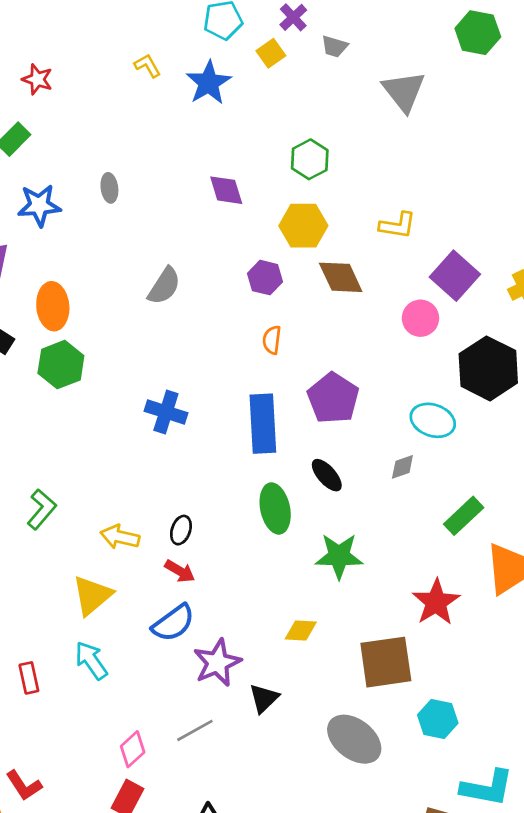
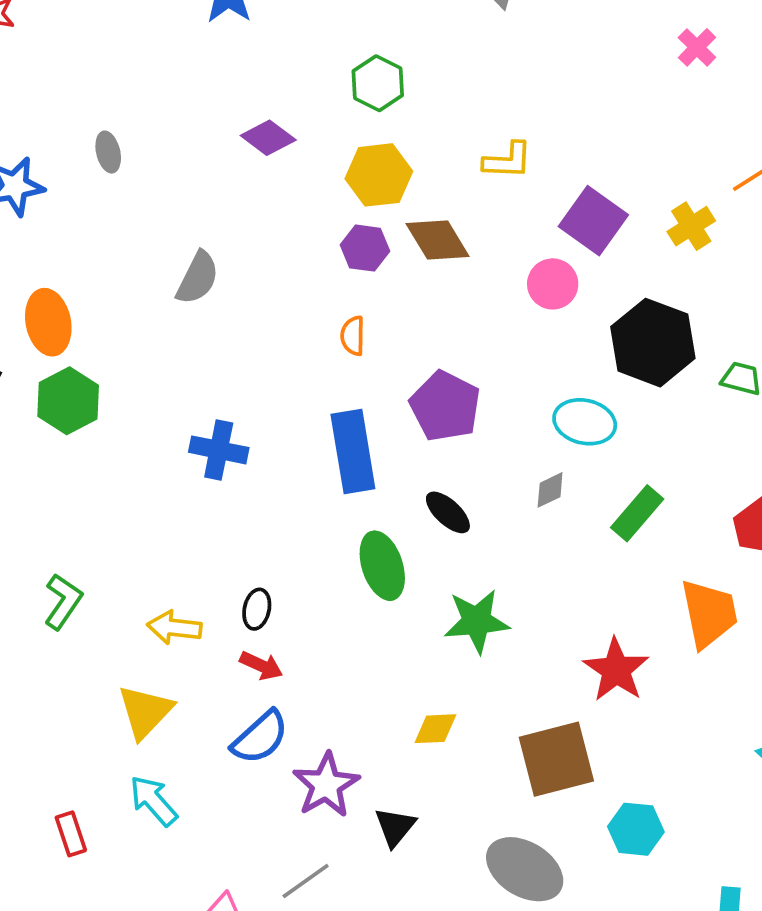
purple diamond: (226, 190) -> (268, 138), turned -30
purple hexagon: (265, 278) -> (365, 248), moved
green rectangle: (464, 516) -> (637, 513), moved

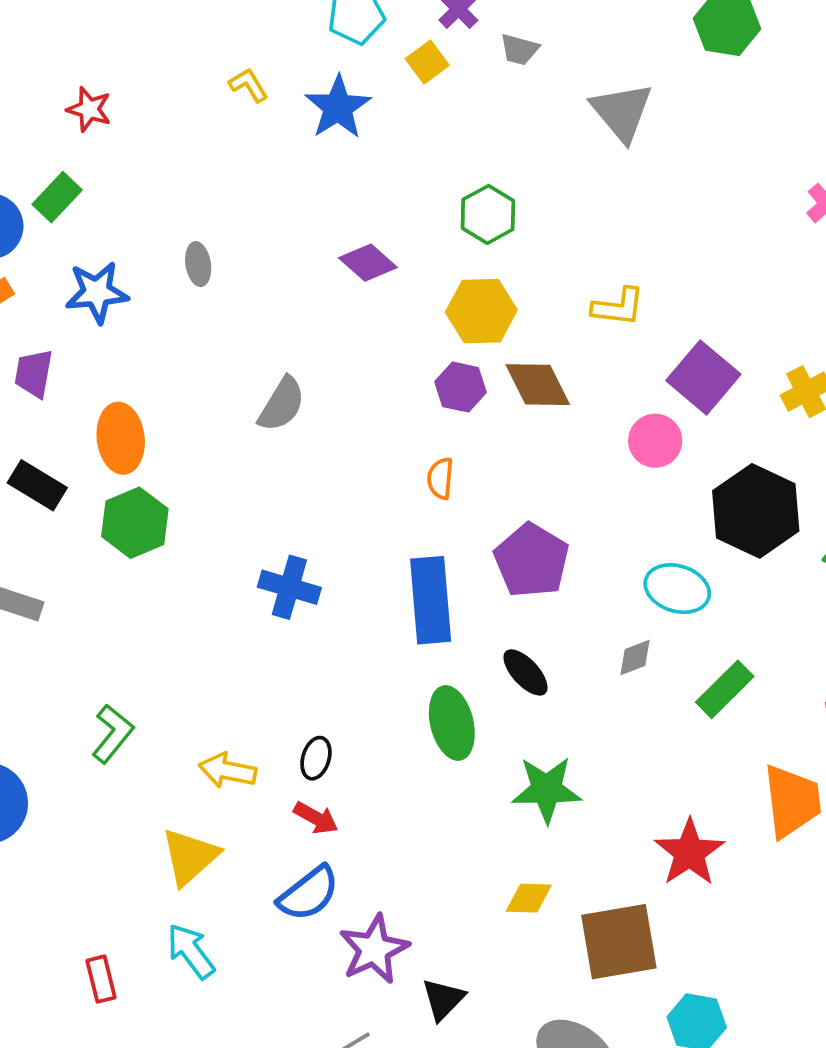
yellow diamond: (435, 729) -> (529, 898), moved

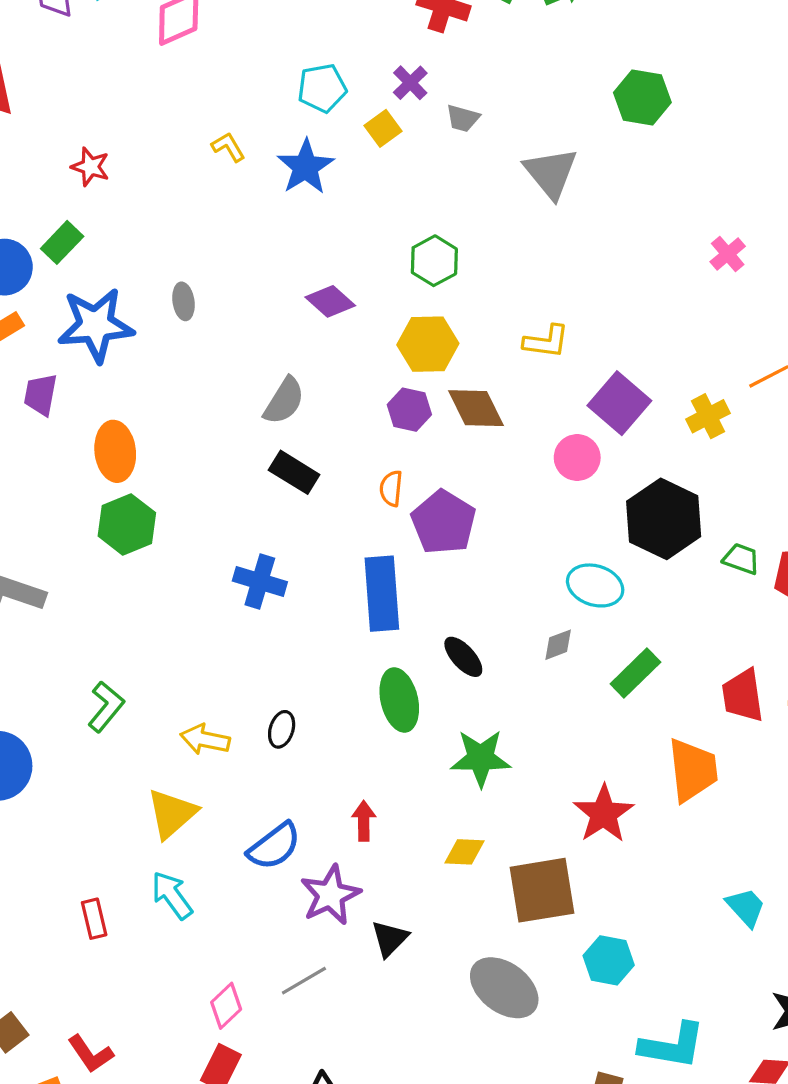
blue star: (97, 292) -> (96, 325), size x1.4
gray semicircle: (282, 404) -> (284, 401), moved
black rectangle: (37, 485) -> (294, 472), moved
purple pentagon: (532, 560) -> (444, 522), moved
red arrow: (316, 818) -> (364, 821), moved, turned -120

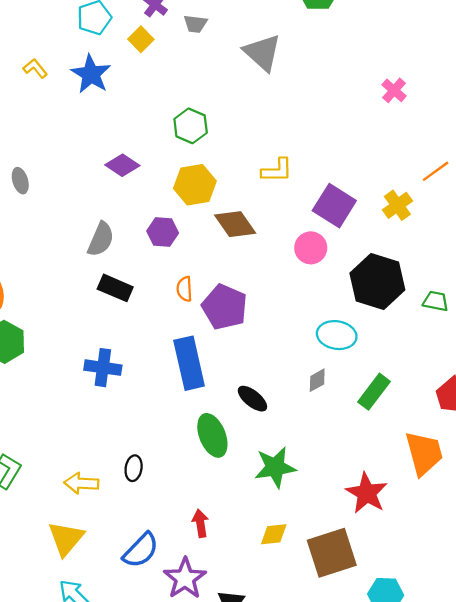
purple hexagon: (409, 410) -> (163, 232), moved

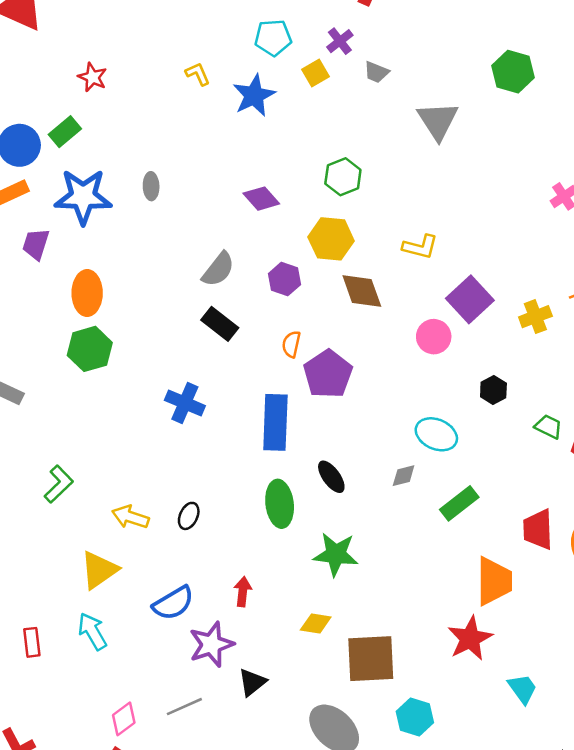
black hexagon: (377, 282) -> (493, 390), size x0.5
red star: (367, 493) -> (470, 638), moved

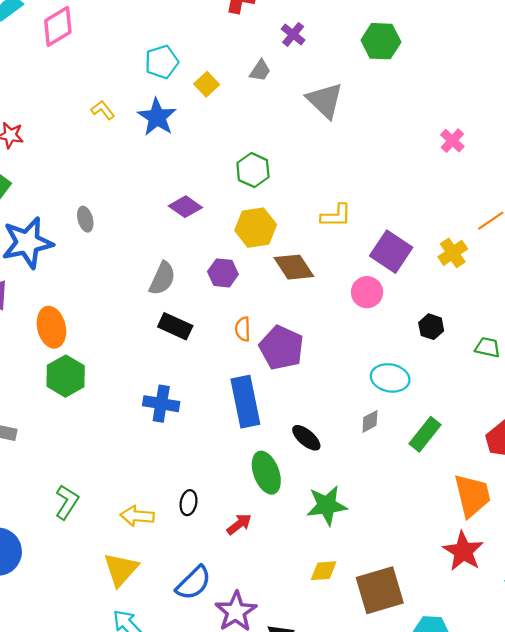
purple cross: (340, 41) -> (293, 34), moved
gray trapezoid: (376, 72) -> (260, 71), turned -65
red arrow: (243, 592) -> (239, 524), moved, turned 60

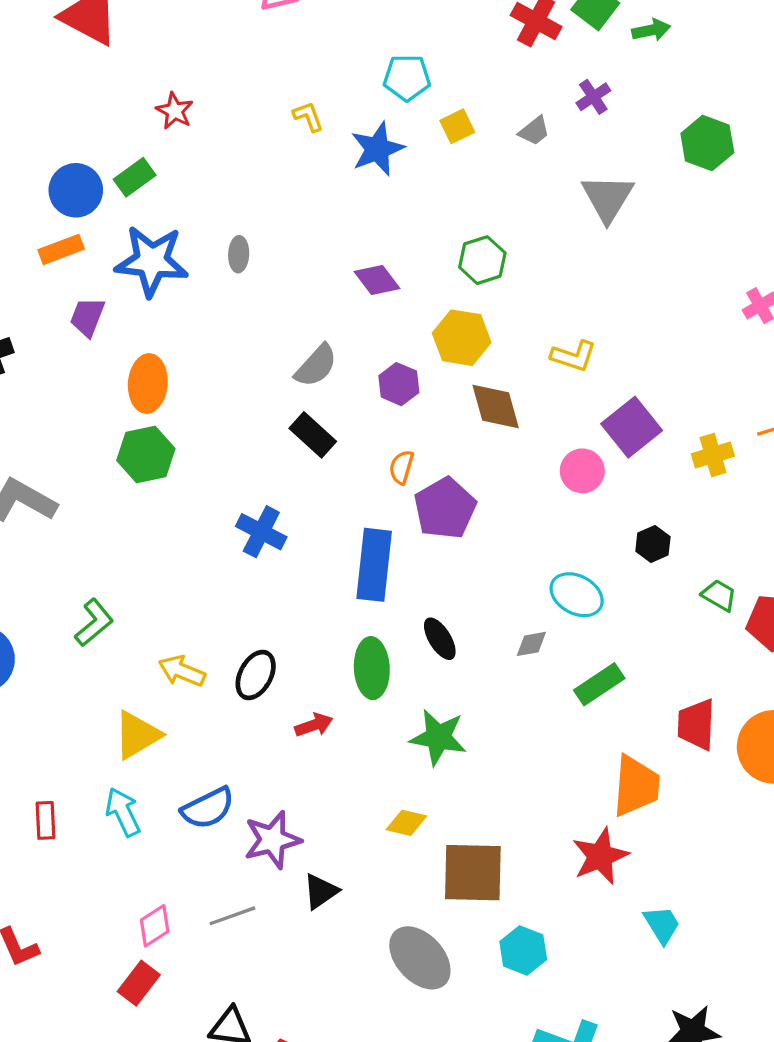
black ellipse: (189, 503) -> (256, 675), size x1.4
blue semicircle: (193, 583) -> (208, 808), moved

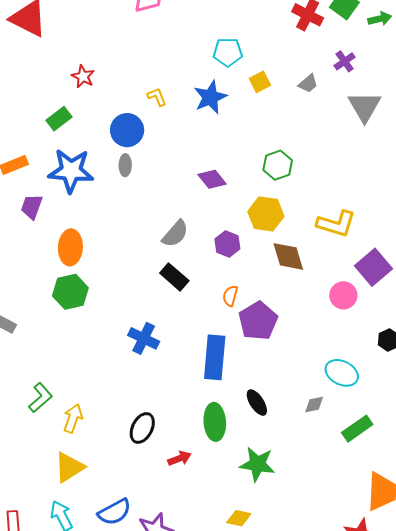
yellow L-shape: (308, 117) -> (157, 97), moved
blue circle: (76, 190) -> (127, 130), moved
gray triangle: (608, 198) -> (365, 107), moved
yellow L-shape: (574, 356) -> (336, 224), size x1.4
yellow arrow: (182, 671) -> (73, 418), moved, turned 88

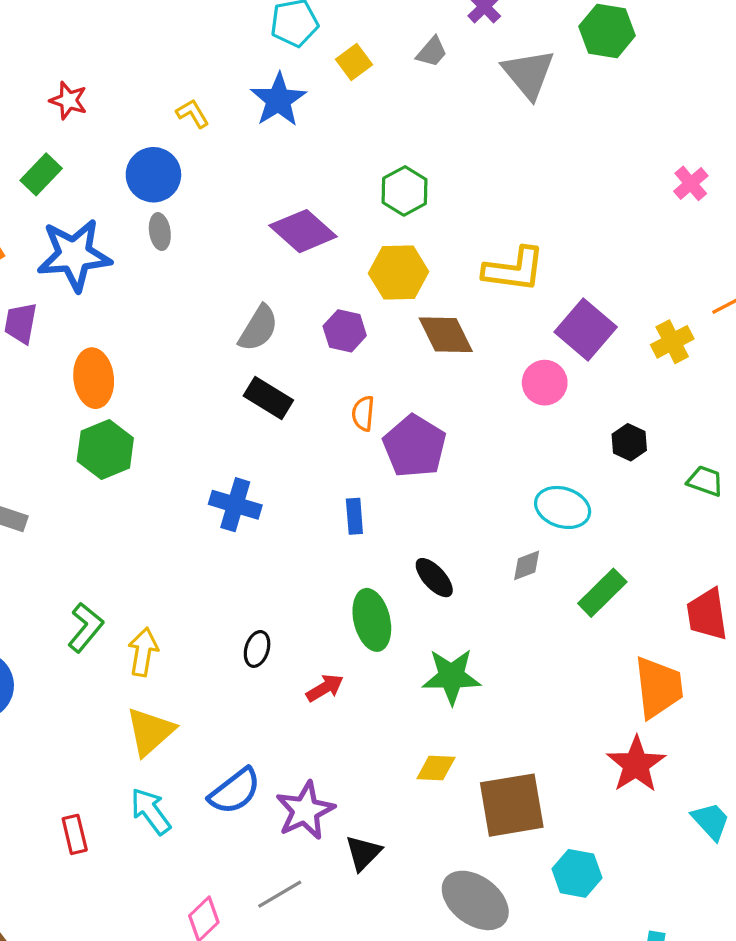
purple diamond: (212, 179) -> (303, 231), size x1.4
blue rectangle: (215, 357) -> (354, 516), size x0.5
black ellipse: (142, 428) -> (257, 649), size x0.7

